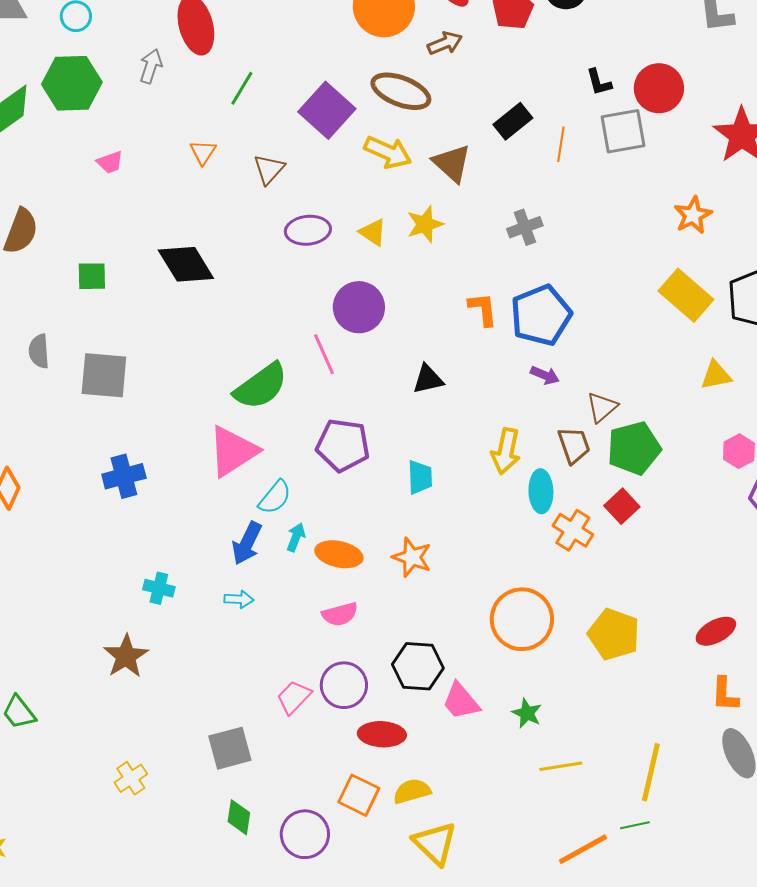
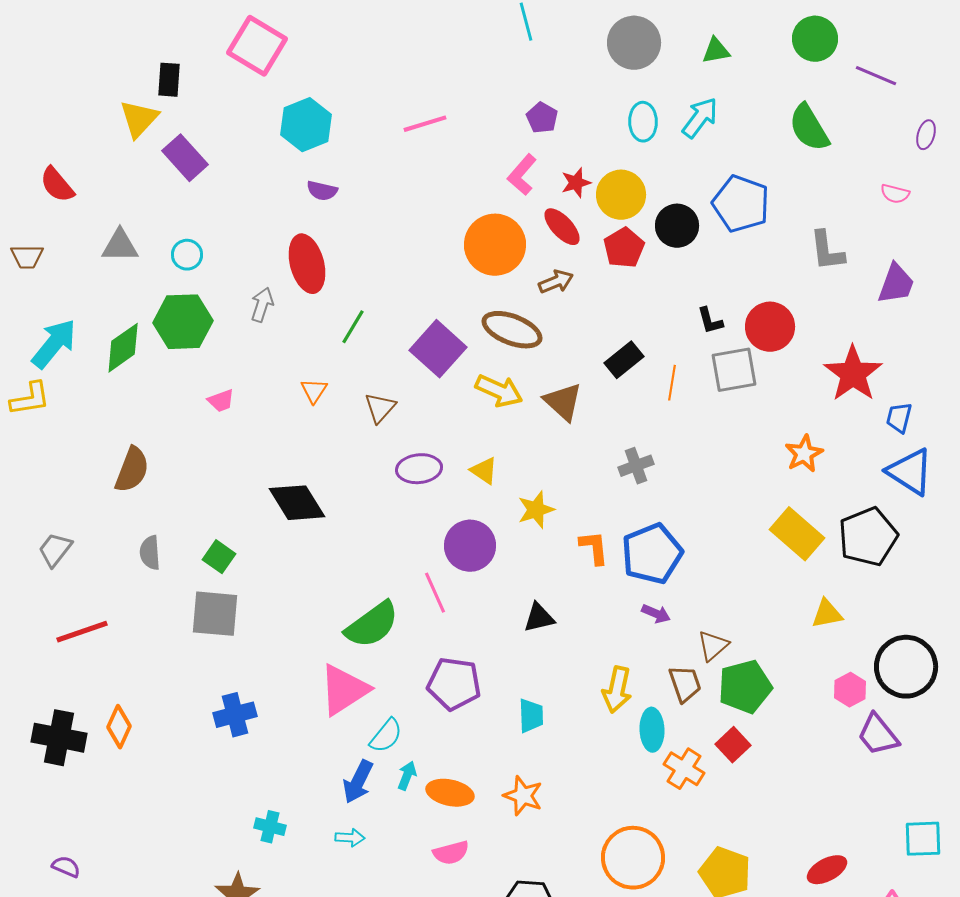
yellow star: (425, 224) -> (536, 510), moved
green square: (92, 276) -> (219, 557), moved, turned 36
gray semicircle: (39, 351) -> (150, 553), moved

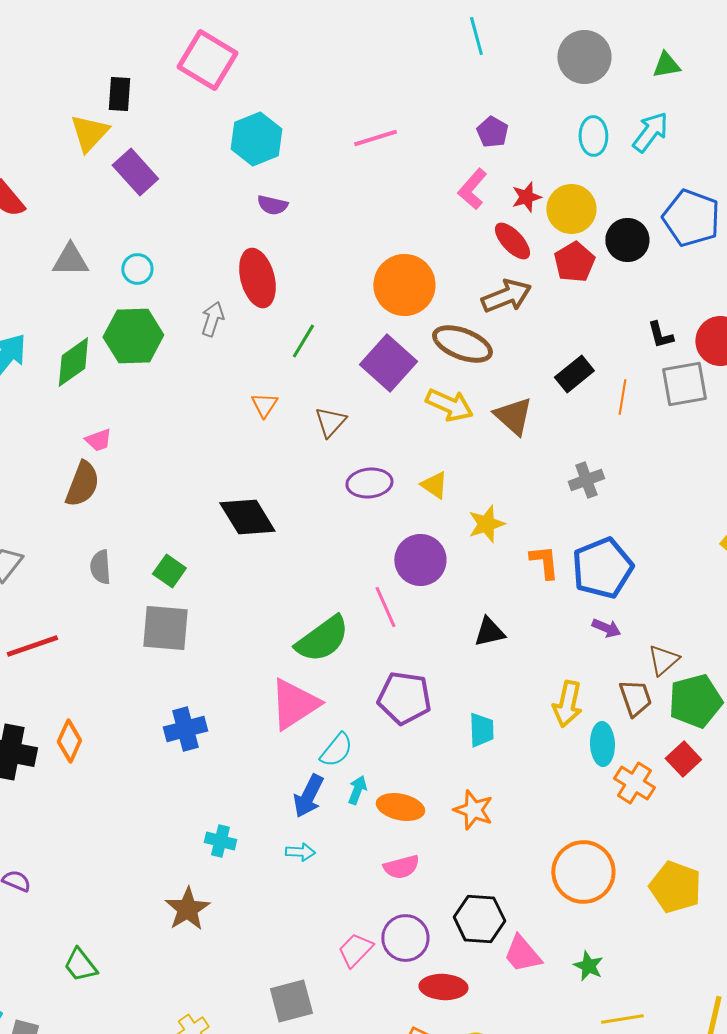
orange circle: (495, 245) -> (404, 285), moved
brown arrow: (556, 282) -> (506, 296), size x1.4
pink trapezoid: (221, 401) -> (98, 440), moved

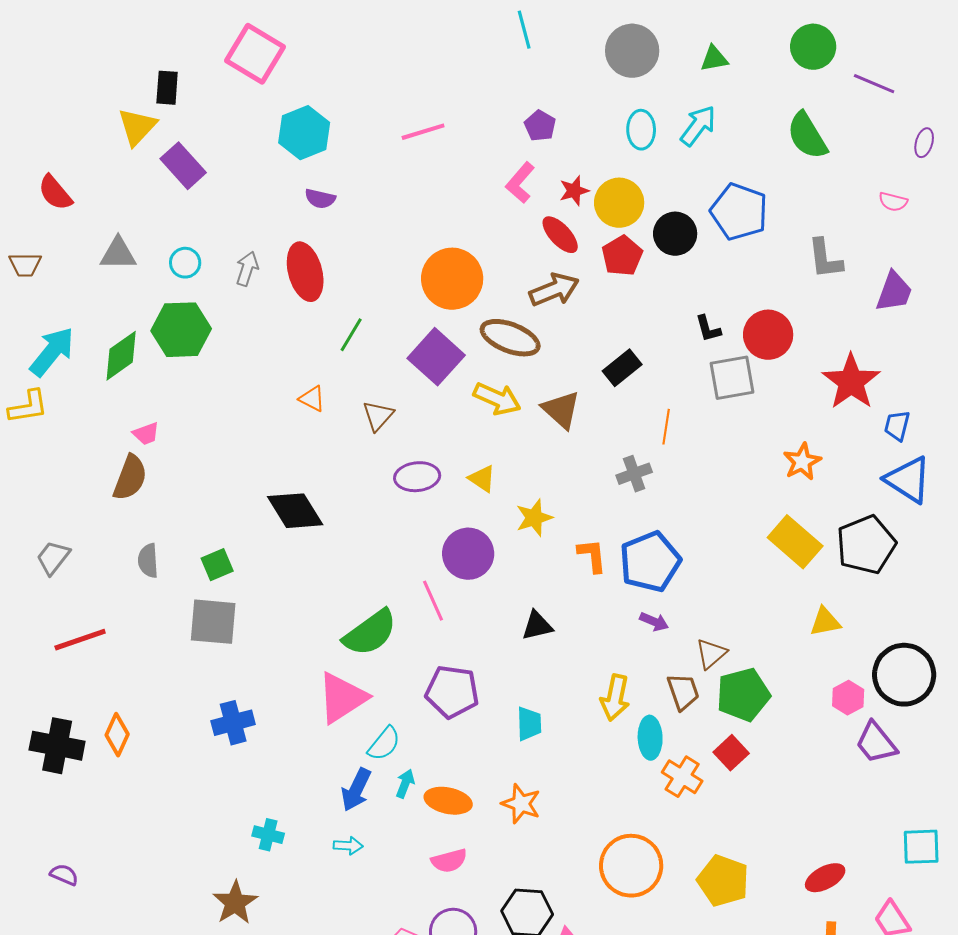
gray arrow: (212, 319) -> (247, 269), moved
orange line: (622, 397) -> (666, 427), moved
orange triangle: (264, 405) -> (312, 399), turned -36
green square: (169, 571) -> (217, 565), turned 32

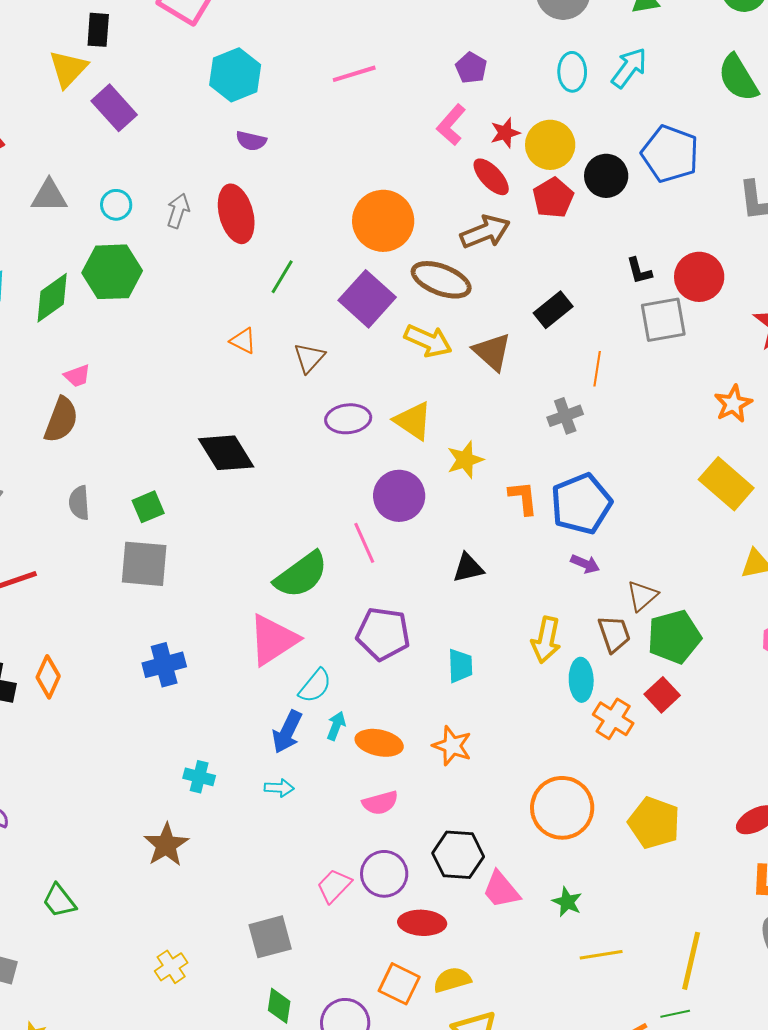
yellow triangle: (482, 479) -> (413, 421), size x1.4

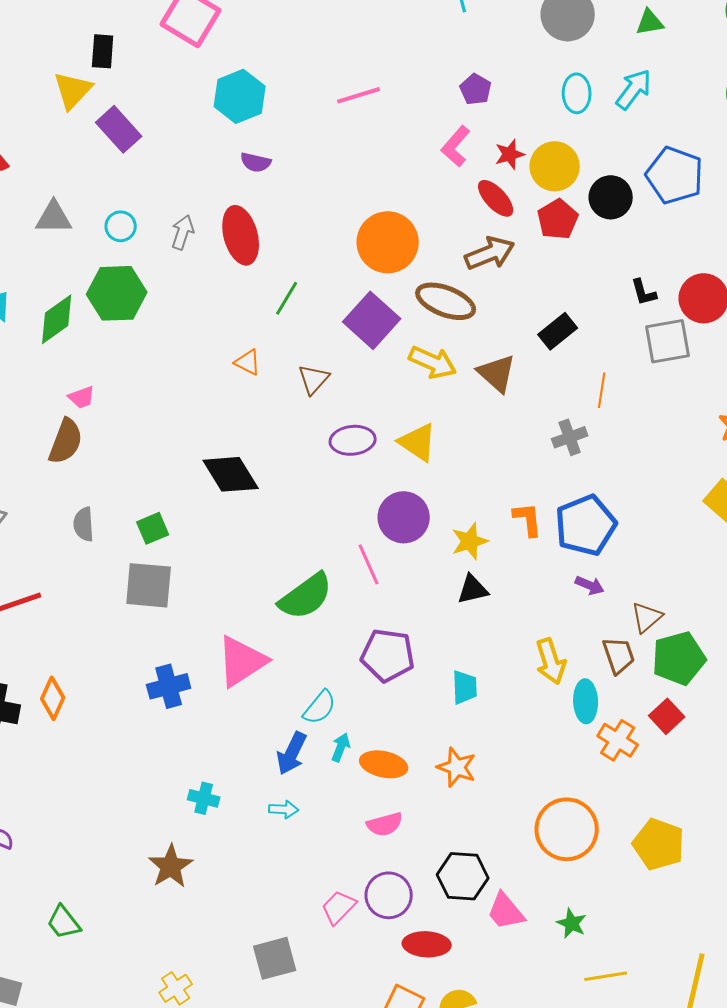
yellow star: (465, 460) -> (470, 541), moved
pink triangle: (273, 640) -> (242, 661), moved
yellow arrow: (546, 640) -> (551, 661), turned -30

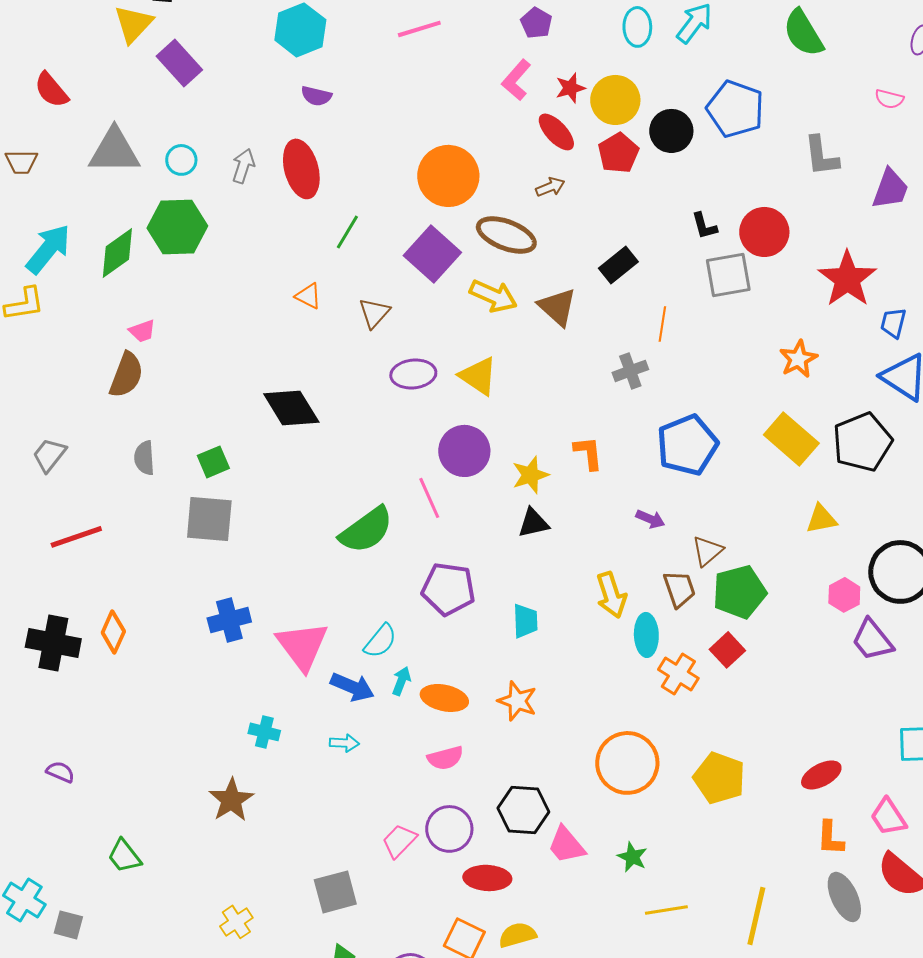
gray triangle: (54, 217) -> (114, 151), size x1.4
brown arrow: (490, 253) -> (550, 187), size x0.6
blue pentagon: (586, 525) -> (687, 445), moved
pink triangle: (242, 661) -> (302, 646), moved, turned -34
blue arrow: (292, 753) -> (352, 687), turned -93

